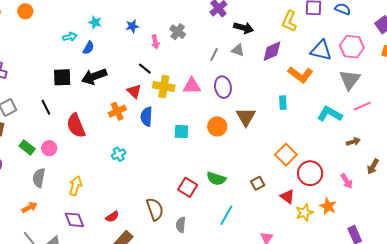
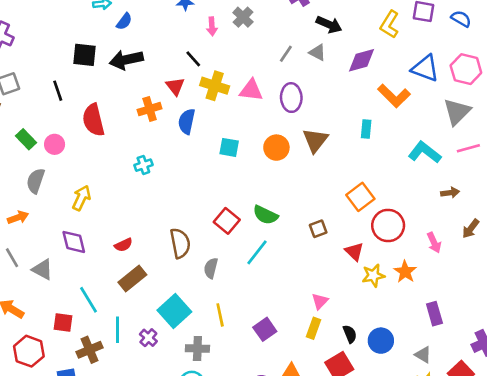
cyan line: (226, 215) -> (257, 252), moved

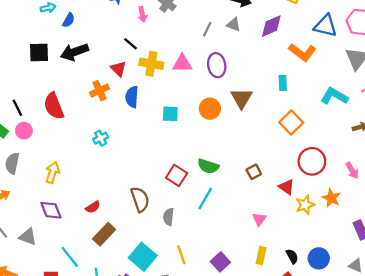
black line: (58, 91) -> (17, 108), moved
orange square: (360, 197) -> (291, 122), moved
pink triangle: (320, 301) -> (259, 219), moved

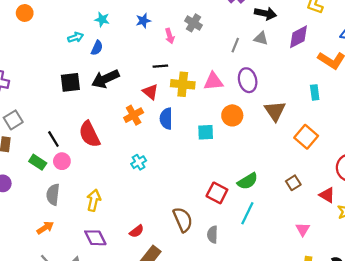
black line: (130, 44) -> (160, 66), turned -40
orange circle: (210, 109) -> (232, 115), moved
orange square: (291, 122) -> (306, 137), moved
green semicircle: (208, 166) -> (248, 181), turned -45

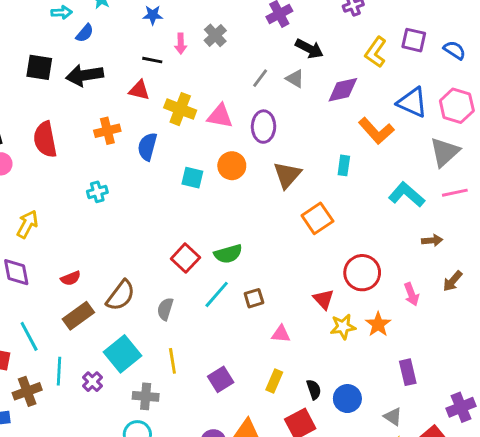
black line: (160, 66) -> (152, 60), moved
red triangle: (150, 92) -> (139, 90), moved, turned -42
brown square: (293, 183) -> (254, 298), moved
brown semicircle: (183, 220) -> (121, 295), moved, turned 45
pink triangle: (303, 229) -> (281, 334), turned 48

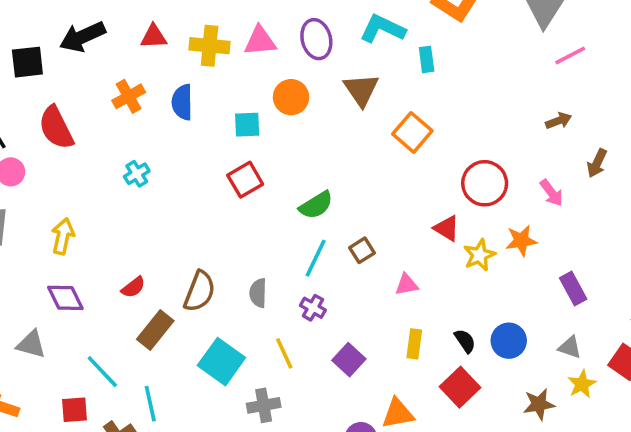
black square: (39, 67) -> (27, 62), moved
cyan L-shape: (407, 195) -> (382, 29), moved
red square: (185, 258) -> (245, 180), moved, turned 32
orange star: (378, 324) -> (521, 241), turned -30
purple cross: (92, 382) -> (313, 308), moved

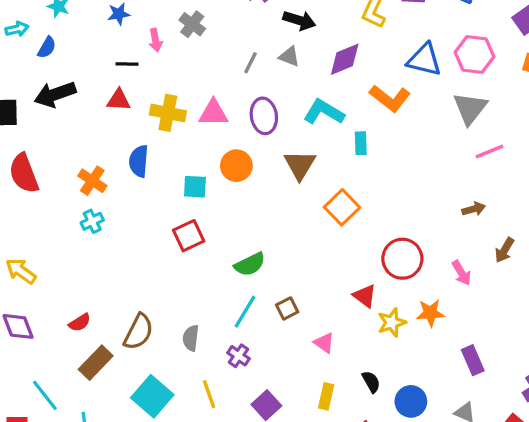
orange cross: (129, 96) -> (92, 181), moved, turned -32
yellow arrow: (63, 236) -> (21, 271), turned -72
pink triangle: (407, 285) -> (324, 343), turned 40
black semicircle: (465, 341) -> (371, 382), moved

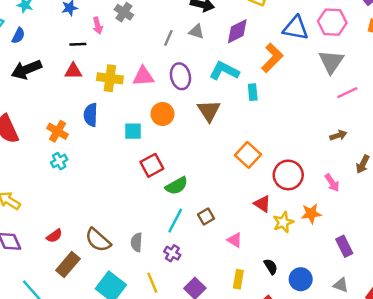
orange L-shape: (390, 98) -> (272, 58), turned -80
orange square: (342, 207) -> (248, 155), moved
red square: (189, 236) -> (152, 165), moved
brown semicircle: (138, 332) -> (98, 240), turned 108

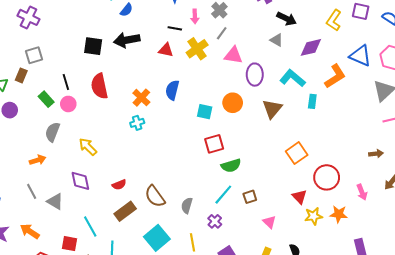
gray line: (168, 38) -> (222, 33), moved
pink triangle: (143, 76) -> (233, 55), moved
yellow cross: (110, 78) -> (197, 49), moved, turned 35

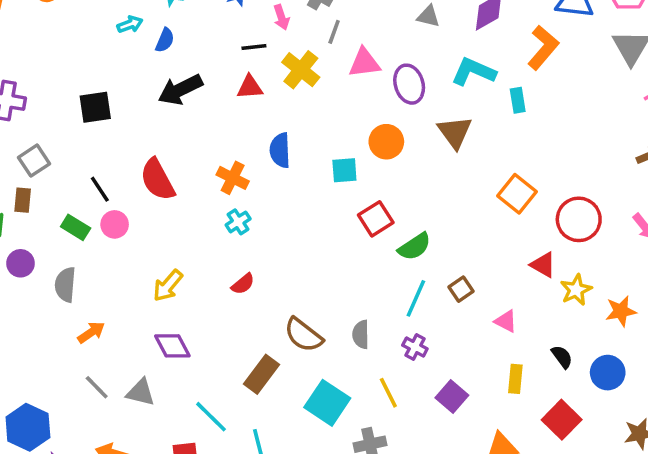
black square: (93, 46) -> (95, 107), moved
gray semicircle: (52, 132) -> (65, 285), moved
yellow arrow: (88, 147) -> (168, 286), turned -78
red semicircle: (119, 185) -> (243, 284), moved
orange star: (339, 214) -> (621, 311), moved

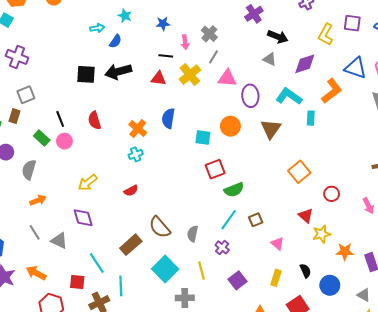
black square: (95, 107) -> (86, 74), moved
red semicircle: (157, 180) -> (94, 120), size x0.7
red circle: (579, 219) -> (332, 194), size x0.6

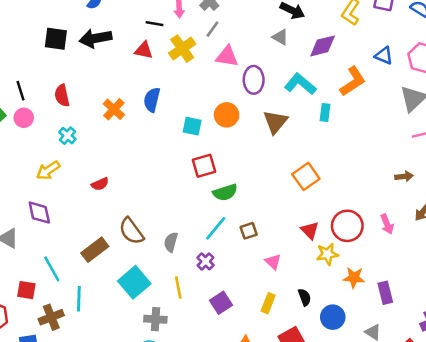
blue triangle: (356, 68) -> (384, 56), size x0.7
cyan cross: (136, 154) -> (67, 136), moved, turned -32
red circle: (332, 194) -> (347, 226), moved, size x1.6

